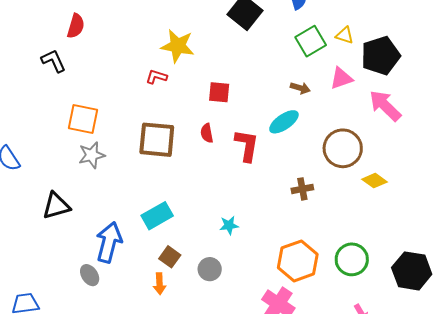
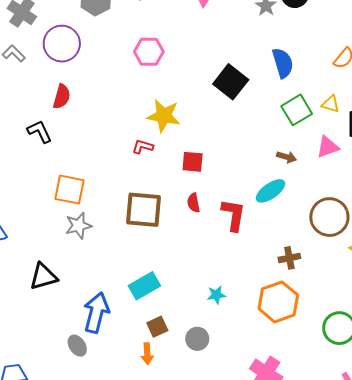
red square: (219, 92) -> (193, 162), moved
brown square: (170, 257) -> (157, 327), turned 30
orange hexagon: (298, 261) -> (278, 302), moved

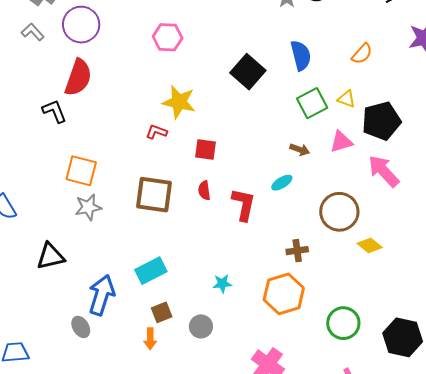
red semicircle: (62, 97) -> (78, 77), size x1.5
cyan ellipse: (271, 191) -> (282, 183), size x0.7

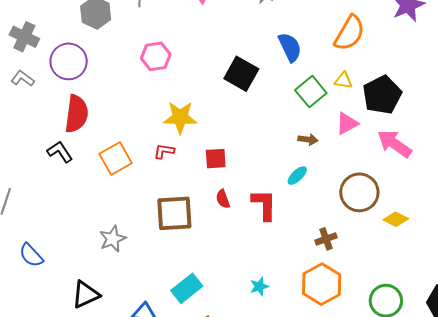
orange semicircle: (362, 54) -> (349, 33), size x1.6
orange square: (81, 171) -> (116, 158), moved, turned -32

